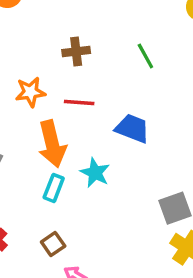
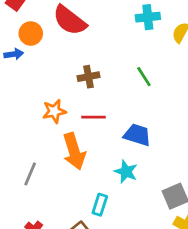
cyan star: (95, 173) -> (126, 172), moved
cyan rectangle: (54, 188) -> (100, 205), moved

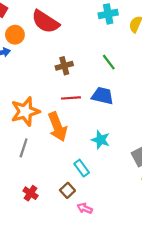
orange star: (54, 111) -> (25, 111), moved, size x1.5
blue trapezoid: (137, 135) -> (102, 96), moved
cyan rectangle: (100, 205) -> (82, 168), turned -49

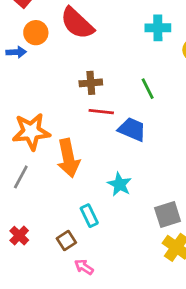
red line: (71, 98) -> (101, 112), moved

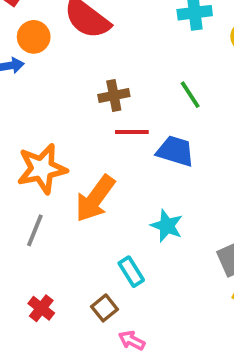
orange arrow: (68, 158) -> (95, 198), turned 54

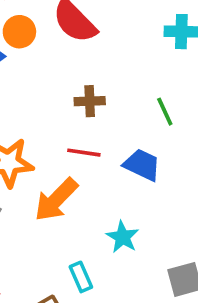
red line: (132, 132) -> (84, 153), moved

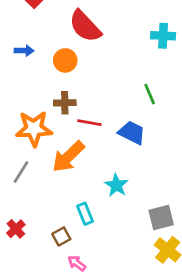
orange circle: (19, 32) -> (65, 60), moved
brown cross: (90, 101) -> (65, 103), moved

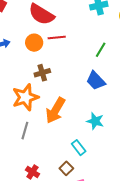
green line: (150, 94) -> (101, 50), turned 70
red line: (89, 123) -> (57, 37), moved
blue trapezoid: (132, 133) -> (96, 81), turned -145

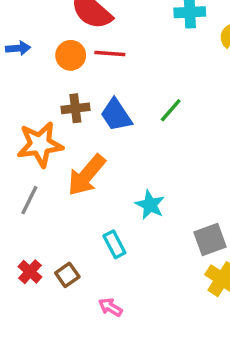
green line: (101, 50) -> (171, 110), moved
blue trapezoid: (96, 81) -> (116, 115), moved
brown square: (66, 168) -> (67, 275), moved

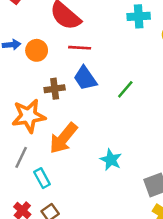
orange circle: (71, 55) -> (37, 50), moved
blue trapezoid: (116, 115) -> (85, 78), moved
cyan rectangle: (114, 244) -> (42, 178), moved

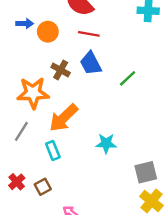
brown cross: (55, 89) -> (61, 70), turned 30
cyan star: (111, 160) -> (106, 143), turned -30
cyan rectangle: (42, 178) -> (53, 150), moved

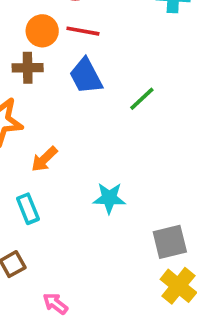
orange circle: (48, 32) -> (42, 31), moved
brown cross: (61, 70) -> (28, 68), moved, turned -30
orange arrow: (64, 118) -> (44, 159), size x0.6

